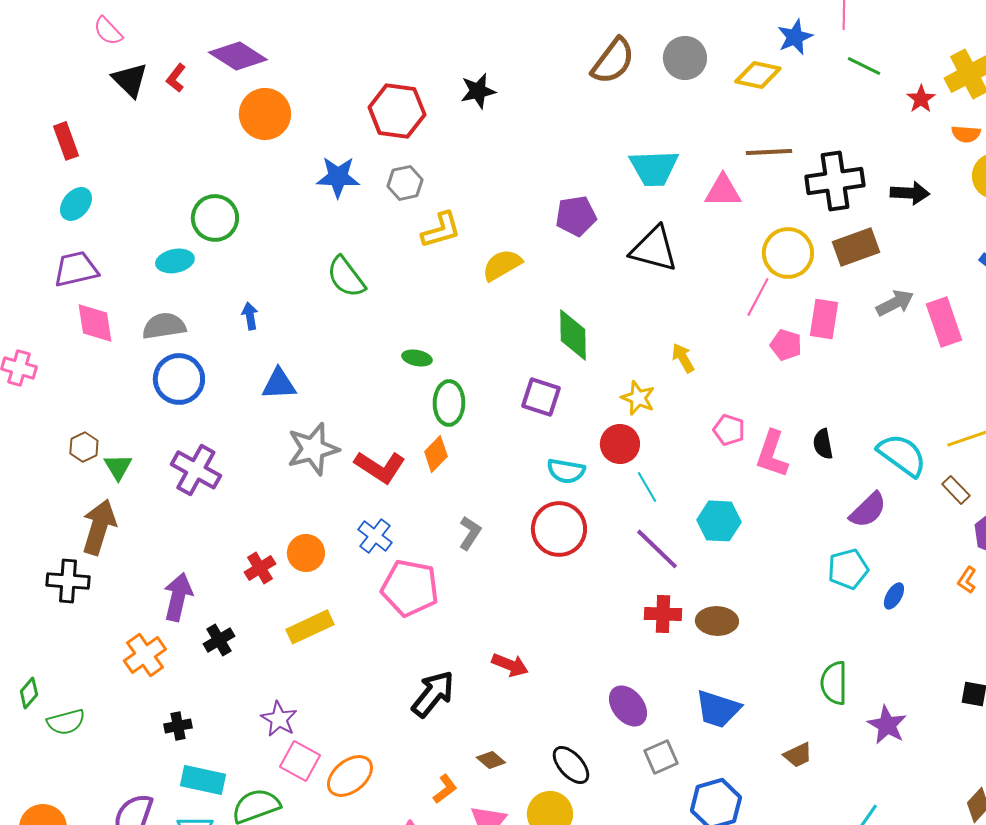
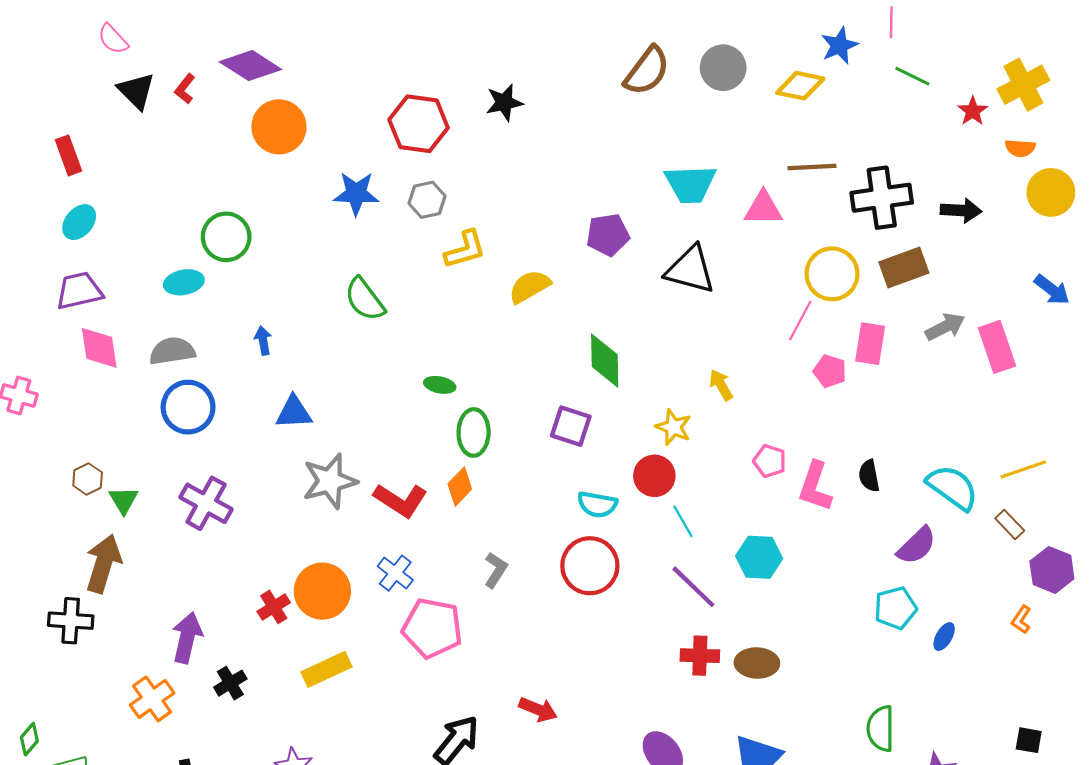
orange circle: (306, 553) -> (322, 591), size x1.4

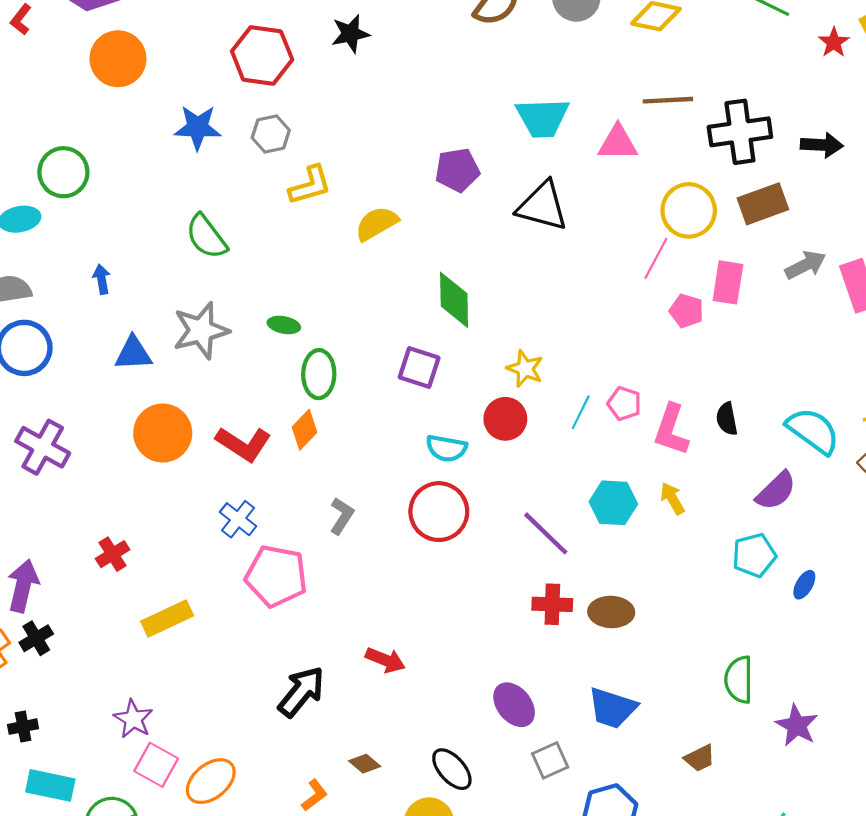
yellow arrow: (721, 385) -> (672, 498), moved
gray star: (330, 481) -> (201, 330), moved
cyan line: (683, 521) -> (581, 412), moved, turned 56
orange circle: (322, 591) -> (163, 433), moved
black cross: (230, 683) -> (36, 638), moved

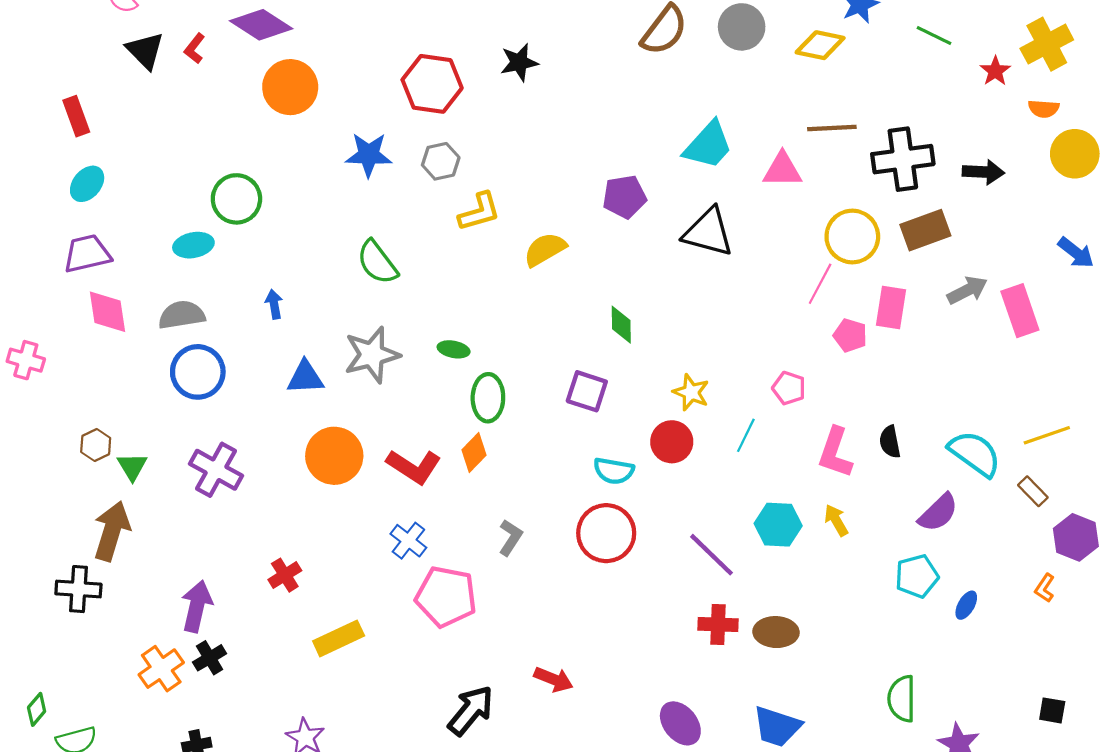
cyan trapezoid: (542, 118) -> (708, 145), turned -46
green diamond: (454, 300) -> (621, 325), size x0.7
pink pentagon: (624, 404) -> (789, 388), moved

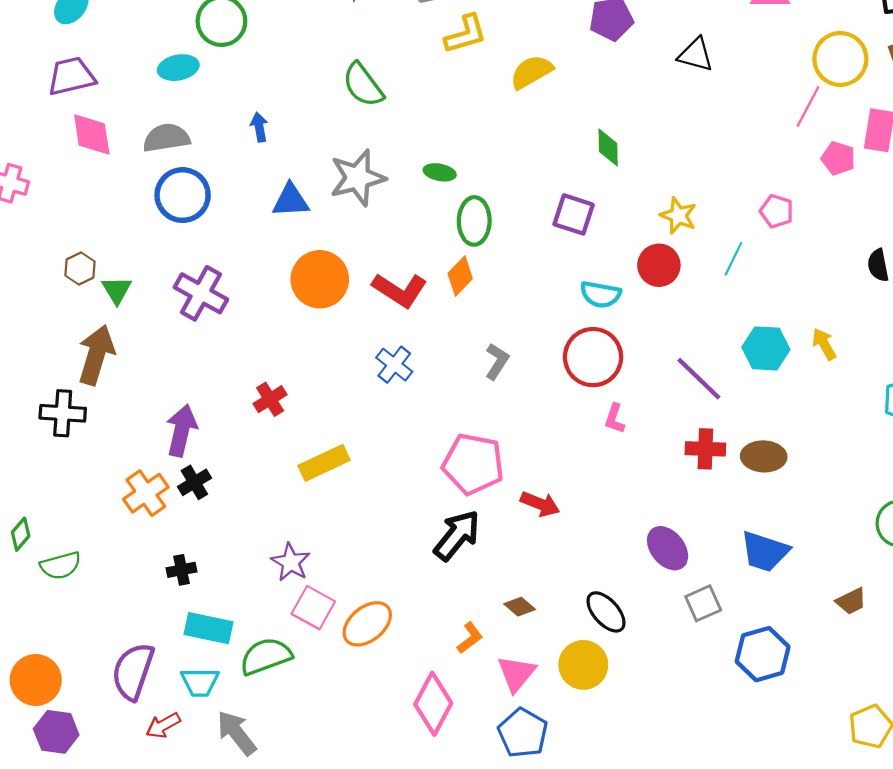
black triangle: (708, 232) -> (696, 55), size x0.7
pink L-shape: (835, 453) -> (615, 419), moved, size x0.6
pink pentagon: (446, 597) -> (473, 464), moved

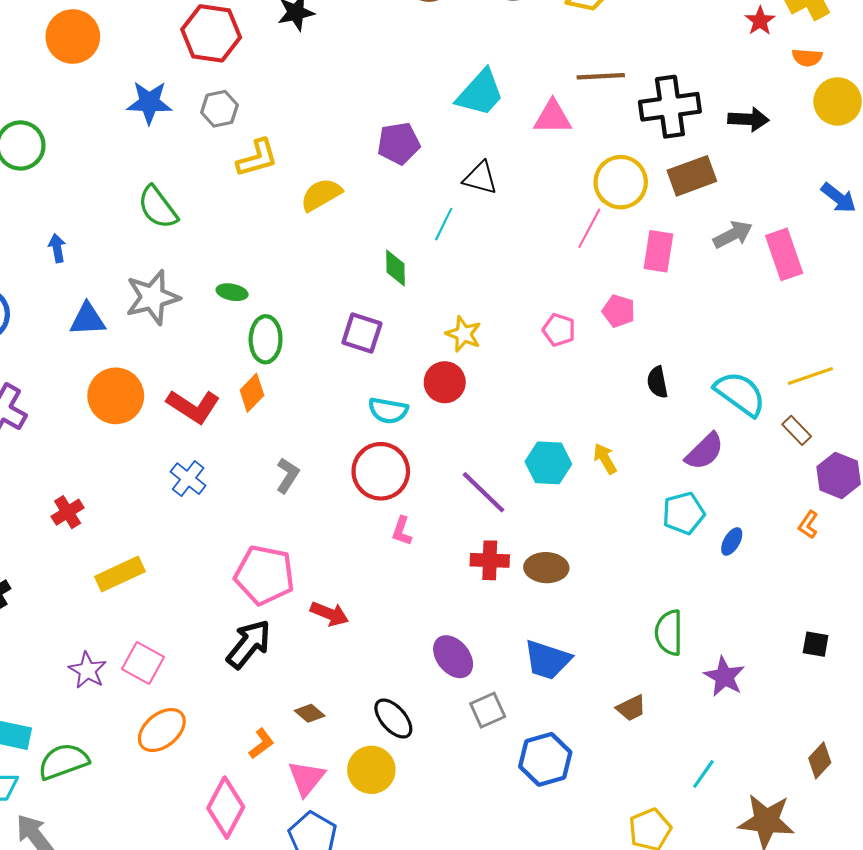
pink pentagon: (838, 158) -> (619, 311), moved
cyan line: (733, 259) -> (444, 224), moved
pink square: (313, 608) -> (143, 663), moved

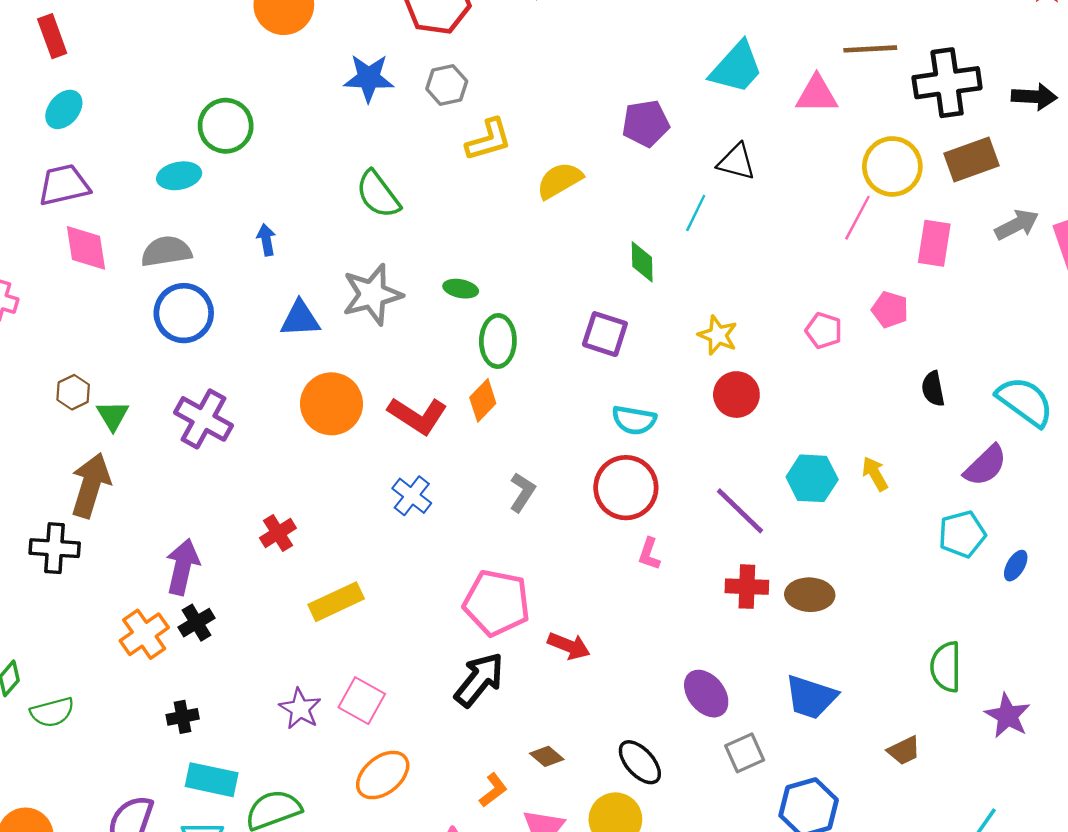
red circle: (445, 382) -> (736, 395), moved

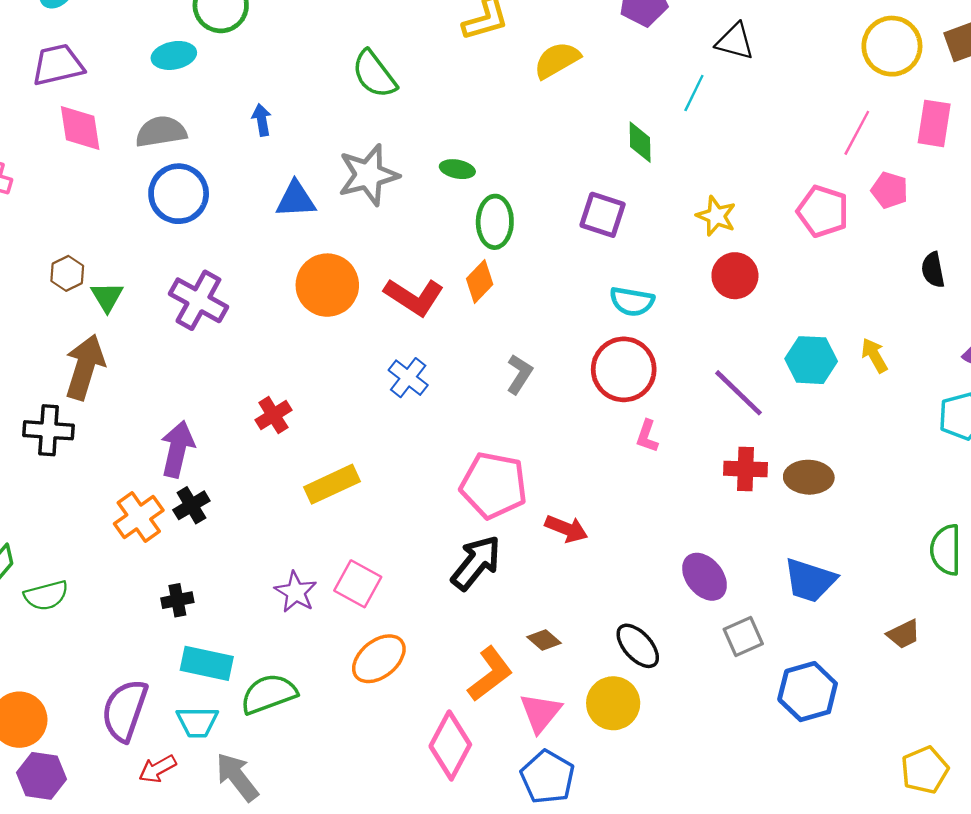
pink line: (857, 218) -> (857, 133), moved
pink pentagon: (824, 331) -> (823, 211), size x1.4
orange L-shape: (493, 790) -> (490, 674), size x1.6

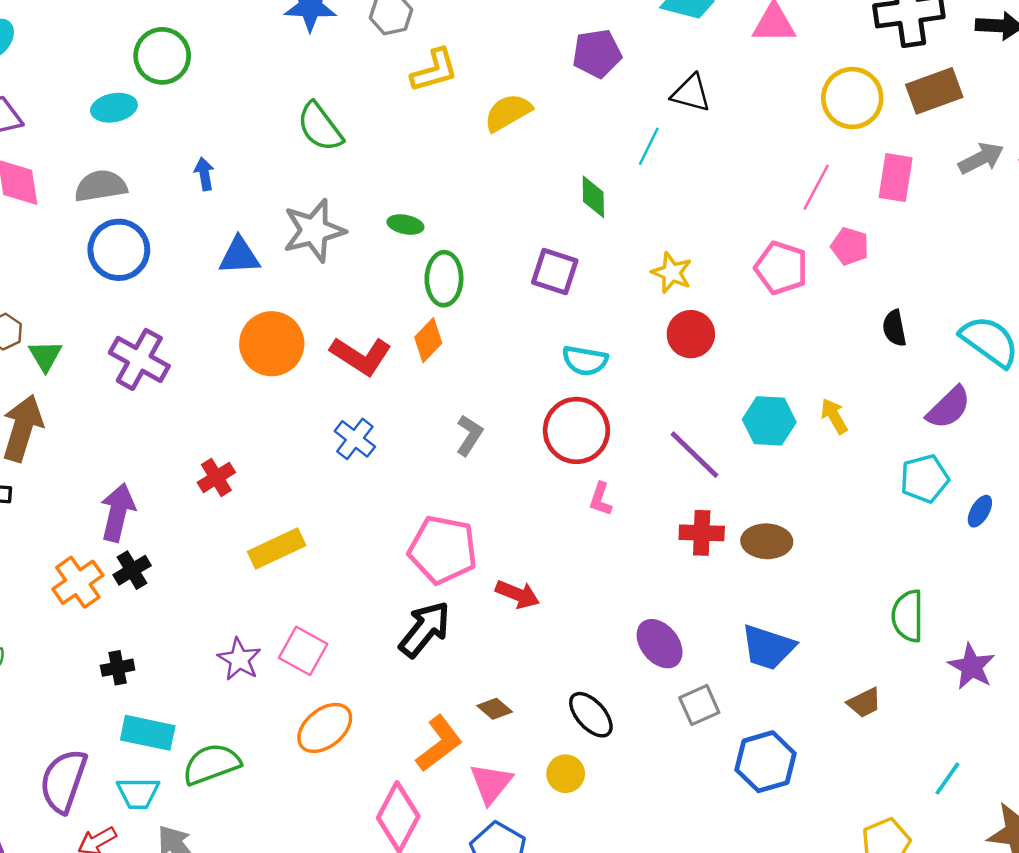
yellow circle: (613, 703) -> (566, 774), size x0.7

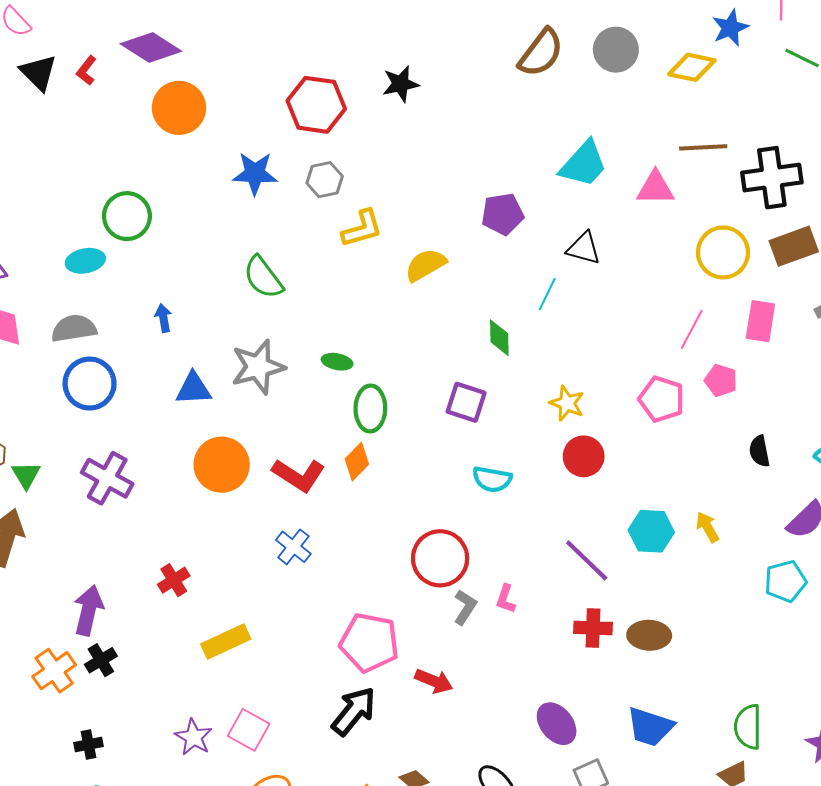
red circle: (576, 430) -> (440, 558), moved
gray L-shape: (469, 435) -> (465, 607), moved
green semicircle: (908, 616) -> (748, 727), moved

